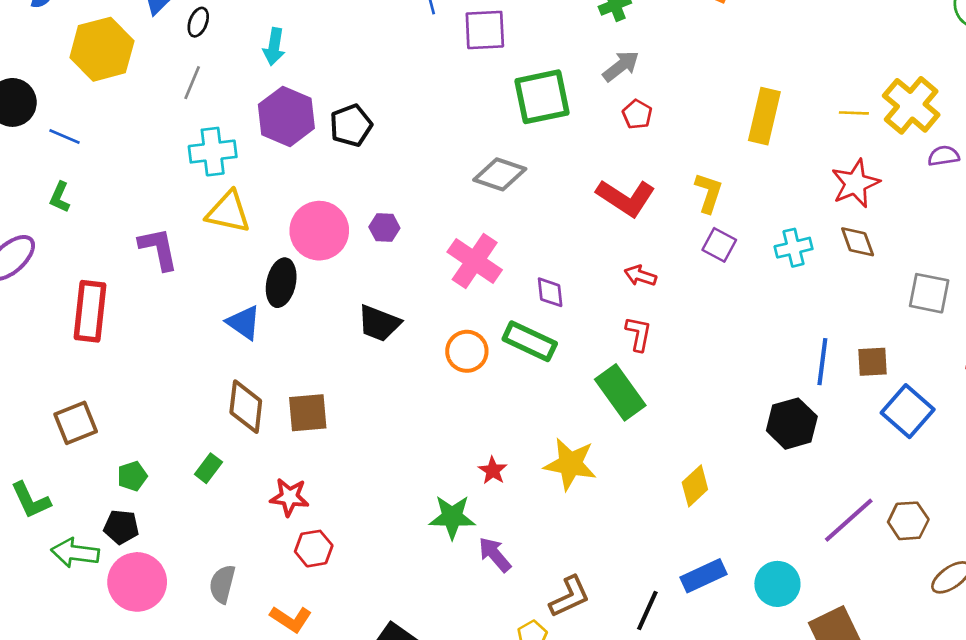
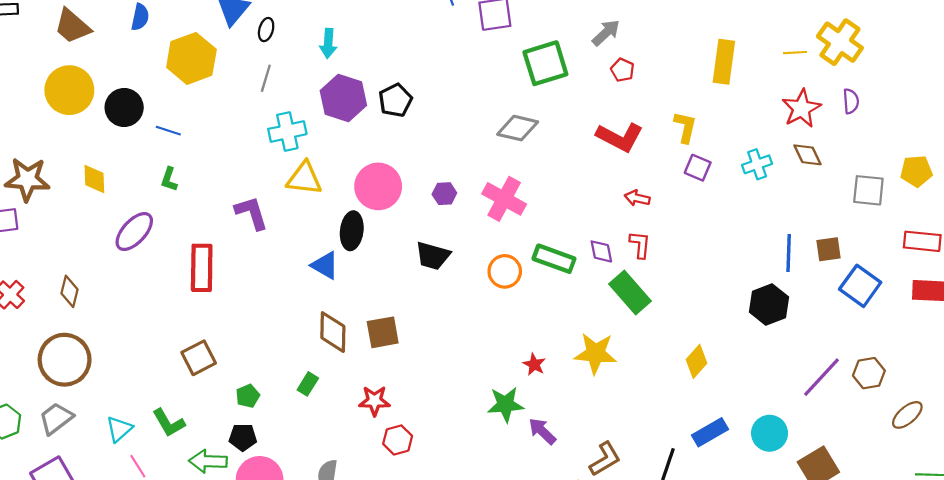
purple semicircle: (944, 156) -> (851, 101), moved, turned 100
purple hexagon: (384, 228) -> (444, 194), moved
purple diamond: (550, 292) -> (601, 251), moved

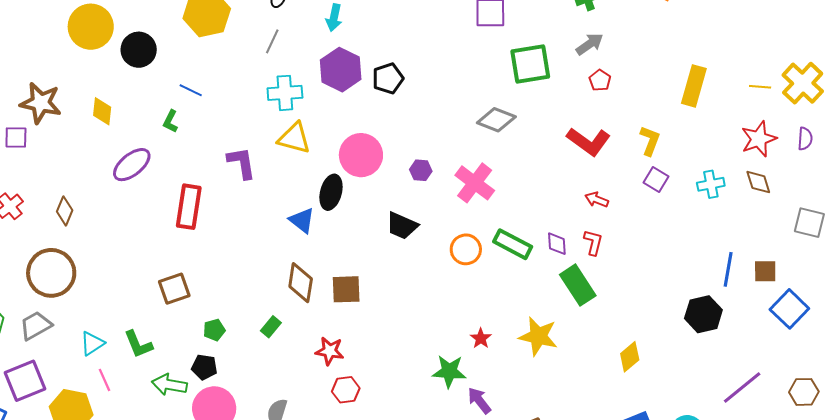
blue line: (168, 131) -> (191, 90), moved
brown hexagon: (869, 373) -> (804, 392), moved

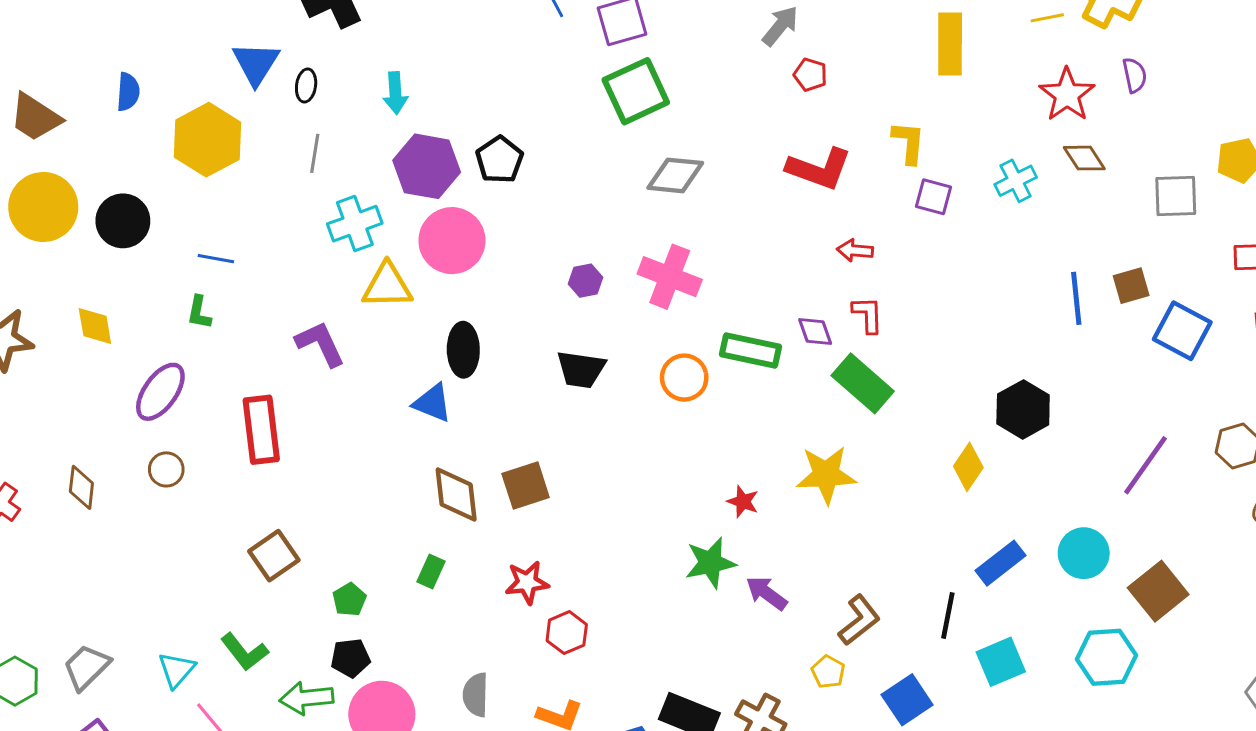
green square: (530, 64) -> (636, 91), moved
pink circle: (361, 155) -> (452, 241), moved
brown circle: (51, 273) -> (166, 469), moved, size x0.5
black hexagon: (703, 314) -> (1023, 409), moved

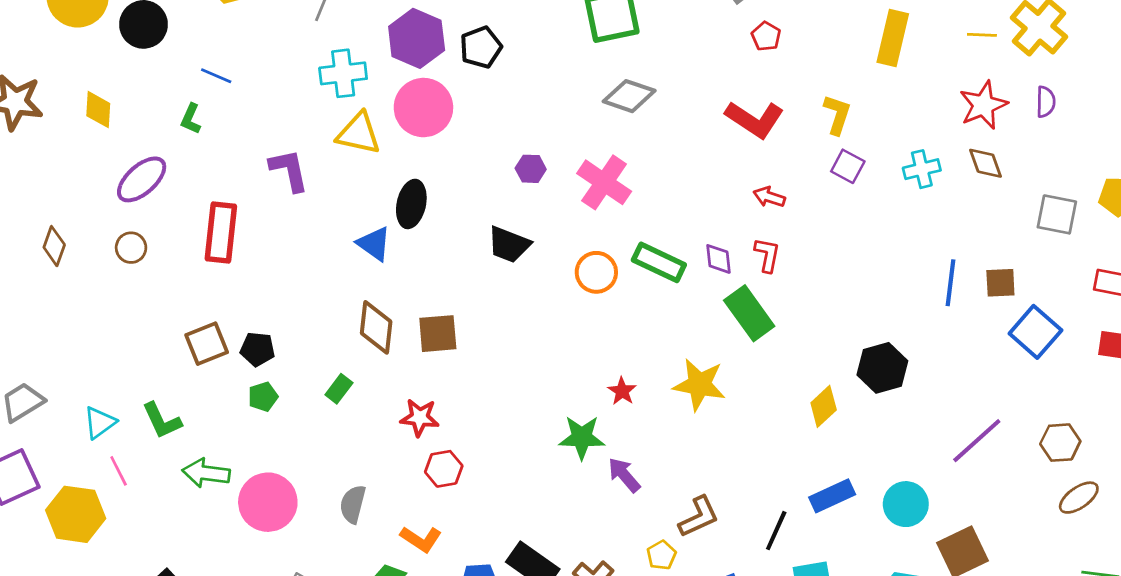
black pentagon: (350, 658) -> (258, 349), moved

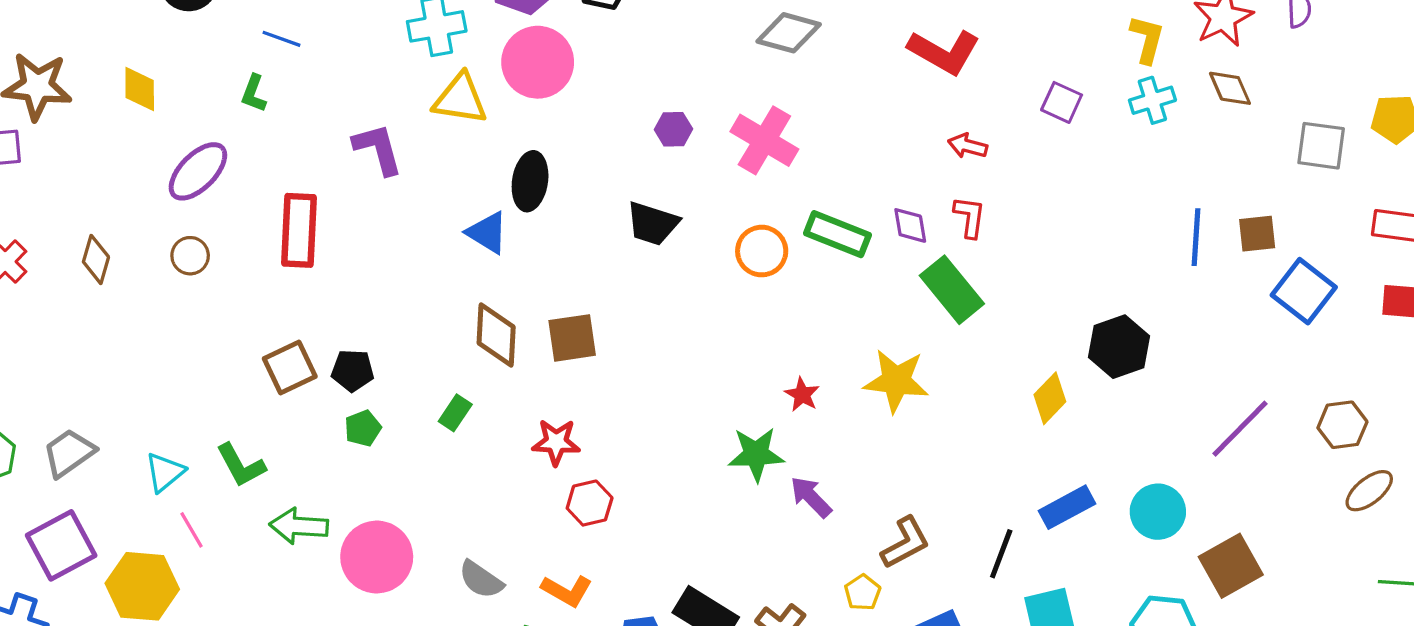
yellow L-shape: (837, 114) -> (1147, 39), moved
gray semicircle: (353, 504) -> (481, 580), moved, turned -66

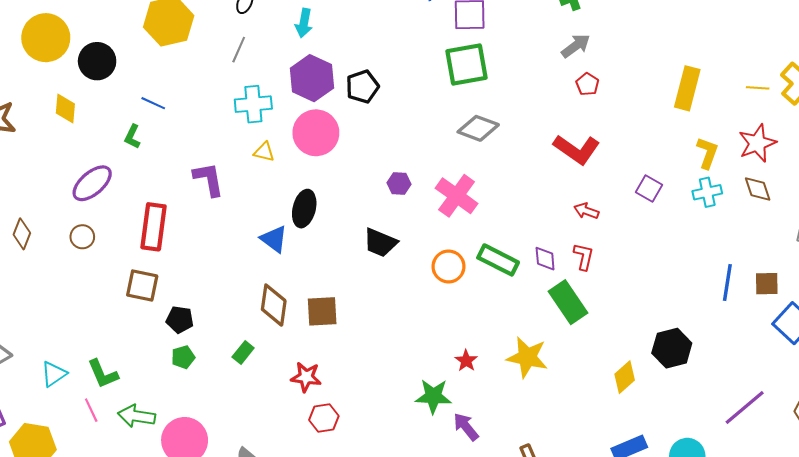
yellow diamond: (140, 89) -> (65, 109), moved
yellow triangle: (460, 99) -> (264, 152), size x0.6
brown square: (290, 367) -> (142, 285), moved, turned 32
pink line: (192, 530) -> (91, 410), moved

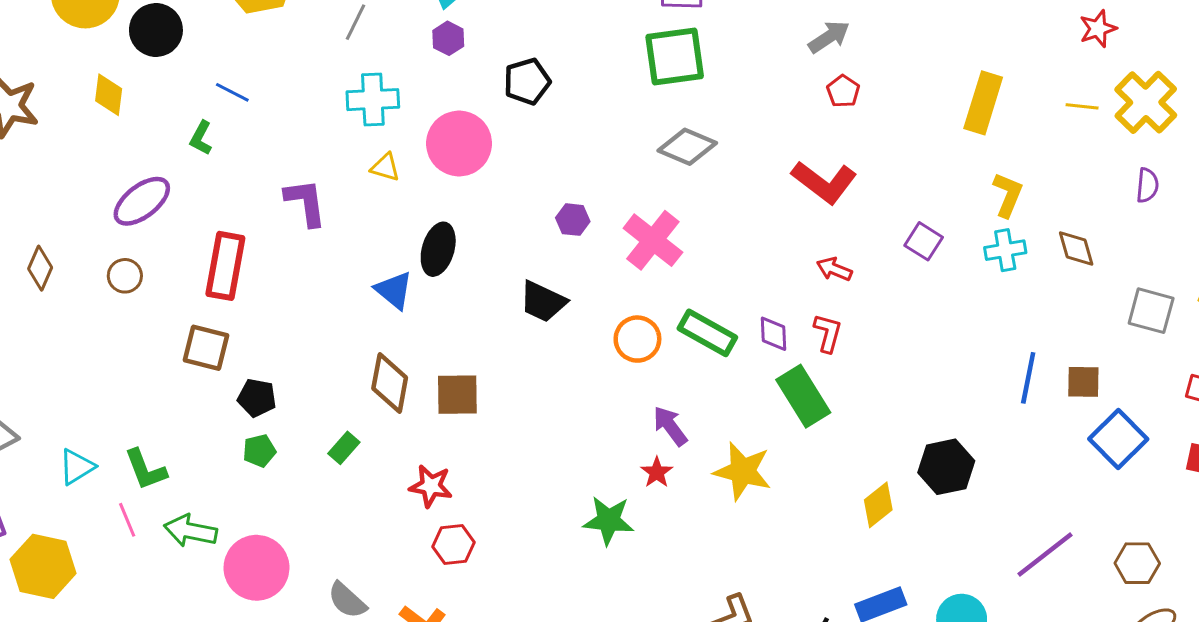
purple hexagon: (312, 78) -> (448, 38), moved, size x0.5
red star: (757, 143) -> (1098, 29), moved, size x0.7
purple arrow: (466, 427) -> (670, 426), moved

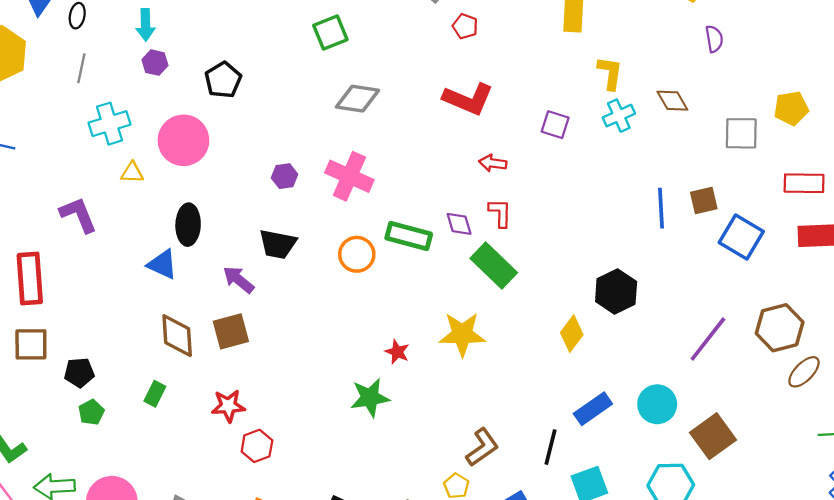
green square: (675, 56) -> (330, 32), size x0.7
purple arrow: (670, 426) -> (239, 280), moved
brown hexagon: (1137, 563) -> (780, 328), size x1.4

